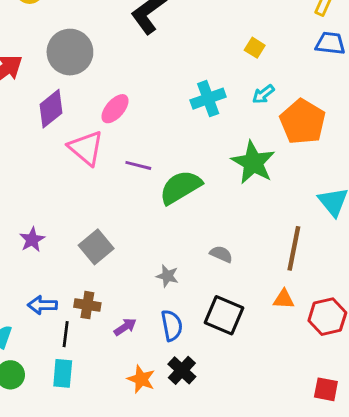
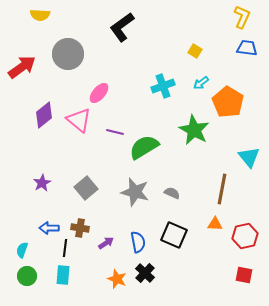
purple diamond: (51, 109) -> (44, 115), moved
gray star: (167, 276) -> (135, 192), moved, size x1.8
red square: (326, 389) -> (244, 275), moved

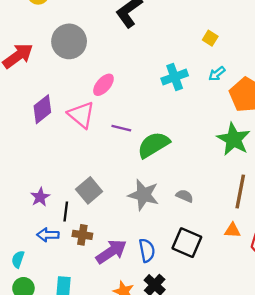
green star: (194, 130) -> (234, 139), moved
purple star: (42, 183) -> (40, 197), moved
purple arrow: (106, 243) -> (111, 252), size x1.8
black line: (65, 248) -> (66, 211), moved

